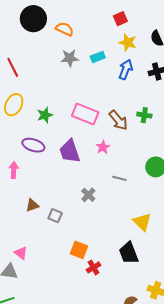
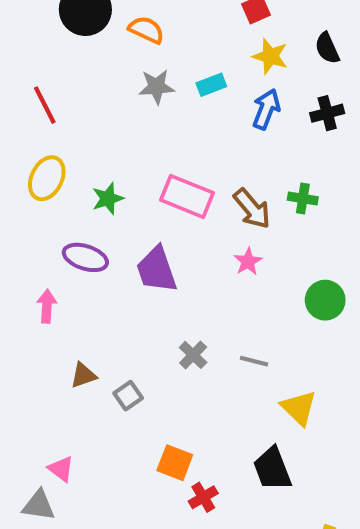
pink star: (103, 147) -> (248, 262), moved
gray line: (119, 178) -> (254, 361), moved
gray square: (55, 216) -> (128, 396), turned 32

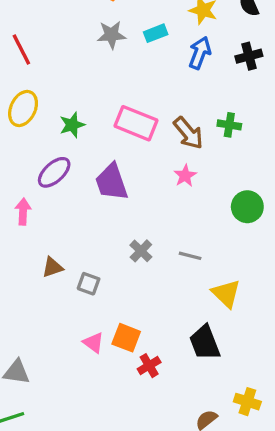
purple ellipse: (85, 257) -> (54, 172), turned -60
gray square: (128, 396) -> (89, 284), turned -35
pink triangle: (61, 469) -> (93, 343), moved

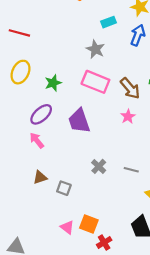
gray star: (111, 35) -> (95, 49), moved, turned 30
red line: (21, 50) -> (19, 33), turned -48
pink arrow: (23, 212) -> (37, 140), moved, turned -42

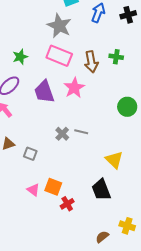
gray star: (95, 49) -> (59, 26), size x1.4
brown arrow: (130, 88) -> (91, 62), turned 30
pink star: (128, 117) -> (74, 88), moved, size x1.5
gray line: (131, 170) -> (81, 132), moved

